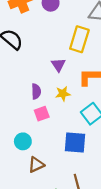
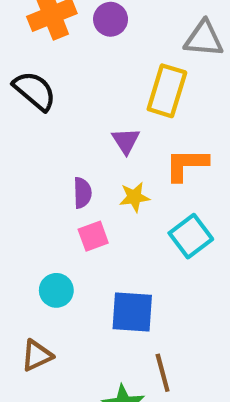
blue square: (75, 142) -> (132, 312), moved
brown triangle: (36, 165) -> (37, 355), moved

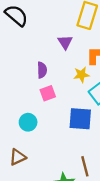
yellow star: (134, 197) -> (81, 75), moved
blue square: (132, 312) -> (80, 119), moved

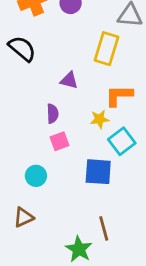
purple triangle: (65, 42) -> (69, 80), moved, turned -42

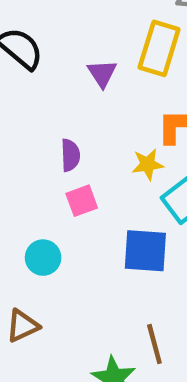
purple triangle: (69, 80) -> (102, 73), moved, turned 42

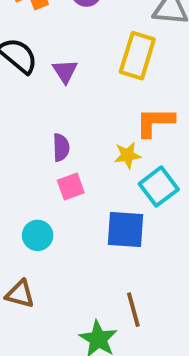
purple triangle: (102, 73) -> (65, 71), moved
brown triangle: (23, 326) -> (20, 294), turned 40

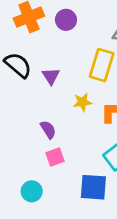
purple semicircle: (61, 147) -> (48, 130), turned -30
yellow star: (127, 155) -> (82, 102), moved

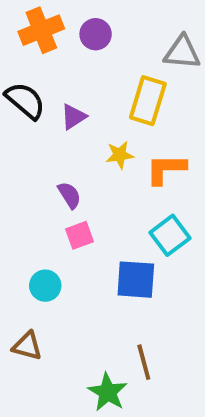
purple triangle: (51, 76) -> (73, 117), turned 30

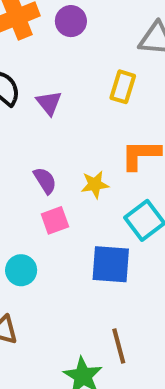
yellow rectangle: (148, 101) -> (123, 87), size x0.7
purple triangle: (73, 117) -> (49, 103), turned -36
yellow star: (120, 155) -> (95, 185), moved

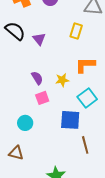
brown line: (119, 346) -> (85, 145), moved

